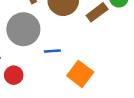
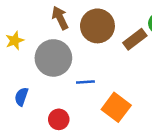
red circle: (14, 75) -> (59, 119), moved

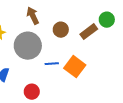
brown circle: (97, 26) -> (61, 30), moved, size x0.6
orange square: (116, 107) -> (75, 67), moved

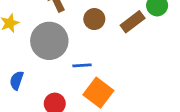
orange square: (75, 67) -> (98, 93), moved

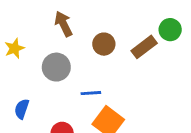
gray circle: (49, 41) -> (56, 67), size x0.7

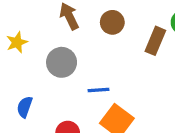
brown circle: (104, 44) -> (112, 22), moved
brown rectangle: (144, 47) -> (155, 41), turned -30

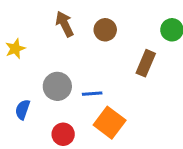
brown rectangle: (155, 41) -> (146, 63), moved
gray circle: (62, 62) -> (57, 86), moved

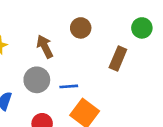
brown arrow: (65, 24) -> (45, 47), moved

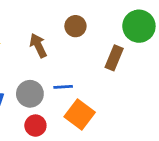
green circle: (142, 28) -> (139, 26), size x1.5
gray circle: (37, 80) -> (30, 94), moved

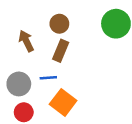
brown rectangle: (114, 58) -> (61, 51), moved

